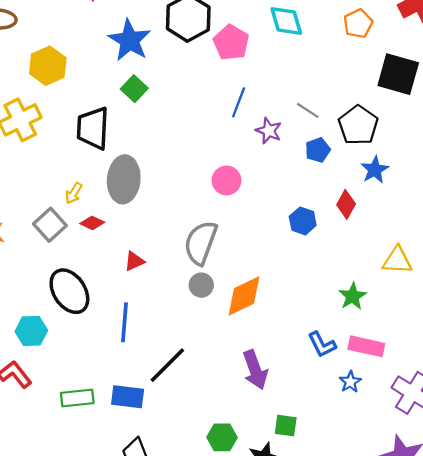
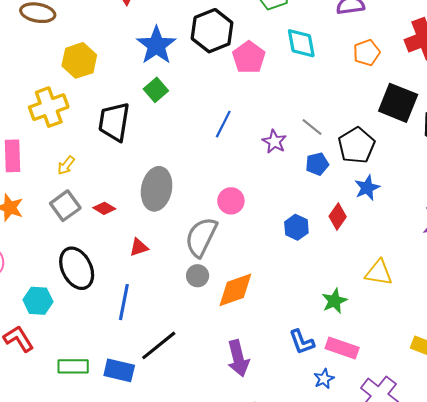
blue line: (239, 102) -> (223, 124), moved
gray ellipse: (124, 179) -> (157, 189), moved
pink circle: (227, 180) -> (231, 201), moved
yellow arrow: (74, 193) -> (66, 165), moved

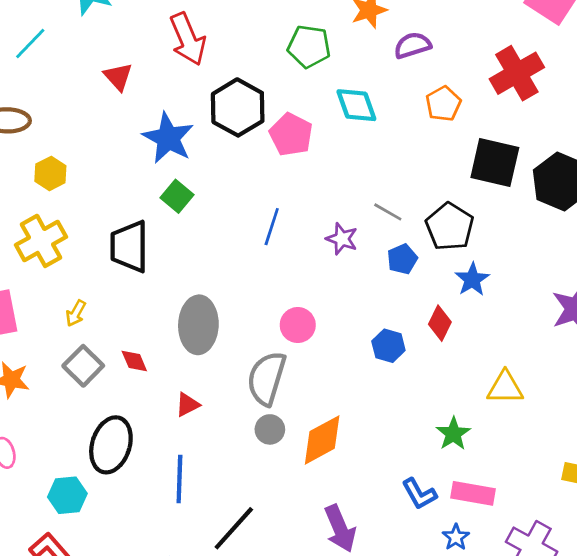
yellow hexagon: (79, 60) -> (50, 173), moved, size x0.7
red diamond: (104, 208) -> (134, 361), turned 45
black ellipse: (77, 268) -> (111, 445), turned 54

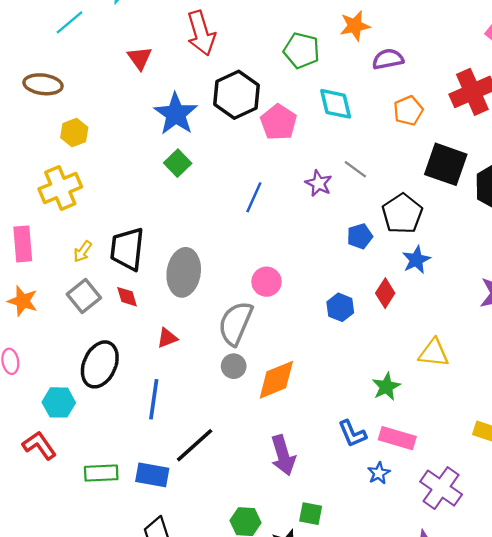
gray line: (388, 212) -> (355, 169), moved
purple star: (342, 239) -> (319, 183), moved
black trapezoid: (129, 246) -> (127, 249), moved

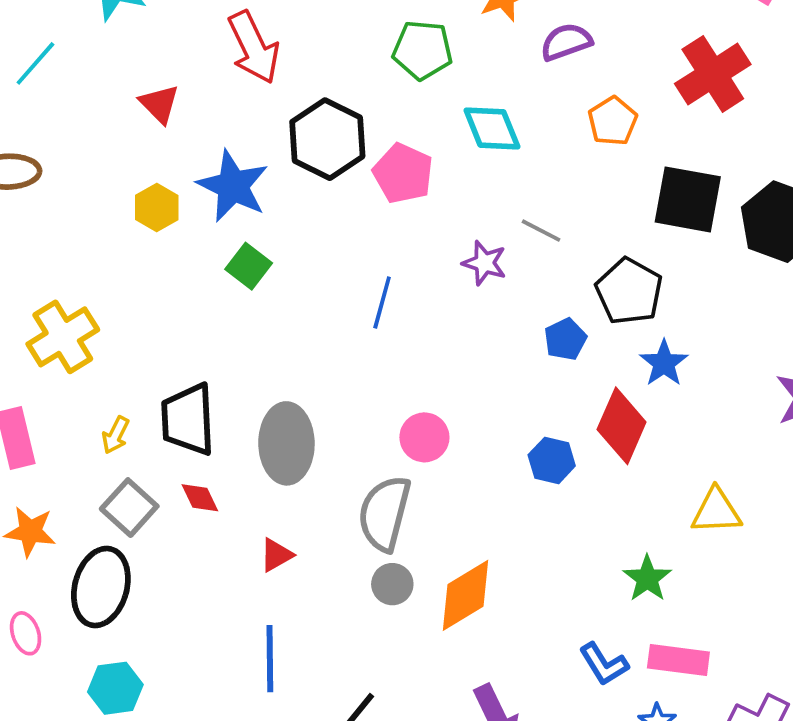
yellow hexagon: (74, 133) -> (157, 208), moved
red diamond: (385, 293) -> (622, 426), size x1.5
black ellipse: (100, 364) -> (101, 587), moved

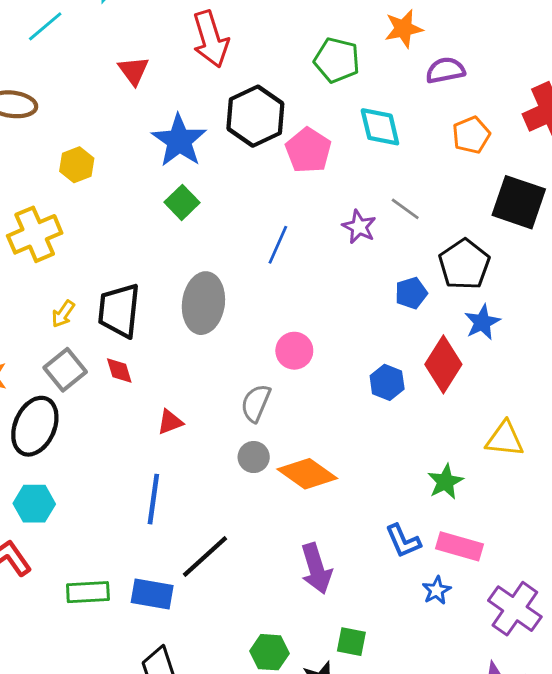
yellow hexagon: (157, 208) -> (77, 165), moved
gray ellipse: (286, 443) -> (203, 303), moved
gray semicircle: (384, 513) -> (256, 403), size x0.7
orange diamond: (466, 595) -> (307, 474), turned 58

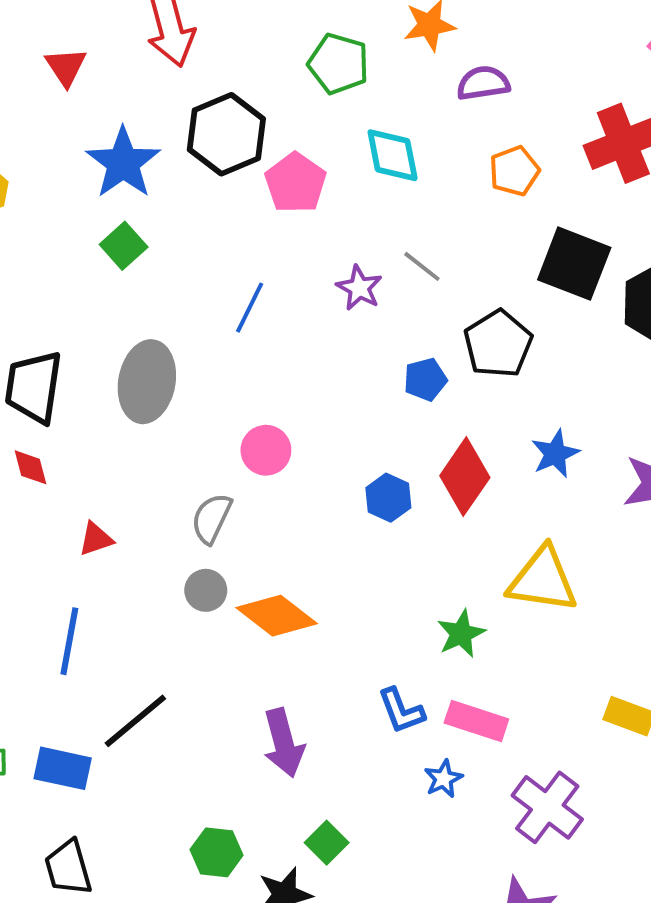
blue star: (482, 322) -> (555, 454), moved
yellow triangle: (505, 439) -> (543, 580), size x1.4
green square: (351, 642) -> (327, 843), turned 32

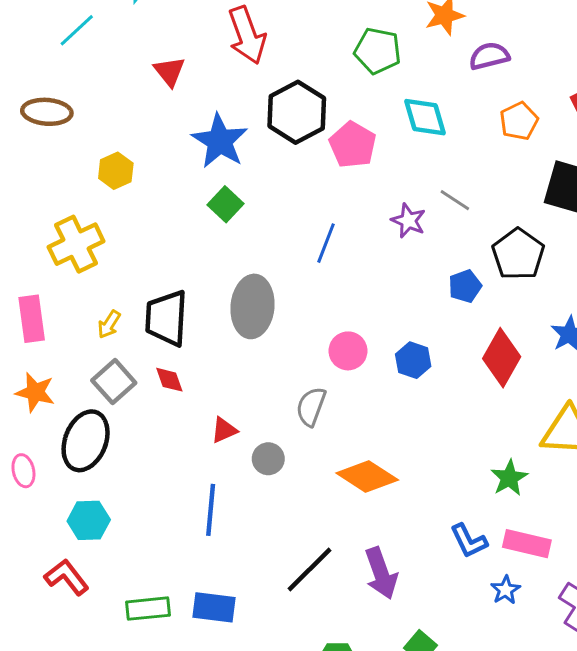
blue hexagon: (388, 498) -> (413, 360), moved
gray circle: (206, 590) -> (268, 459), moved
black line: (135, 721) -> (309, 570), moved

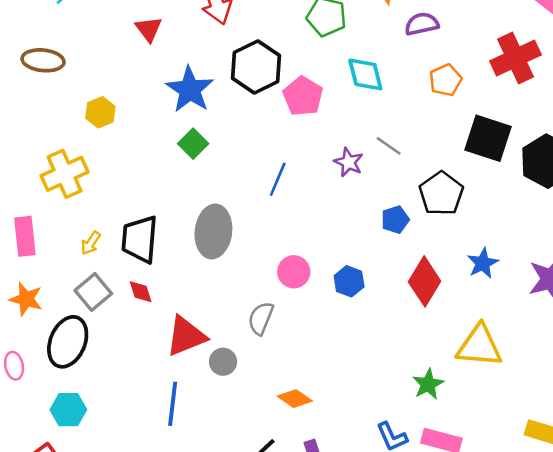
red triangle: (224, 430) -> (186, 336), size x1.8
orange diamond: (367, 476) -> (295, 399), moved, size x0.7

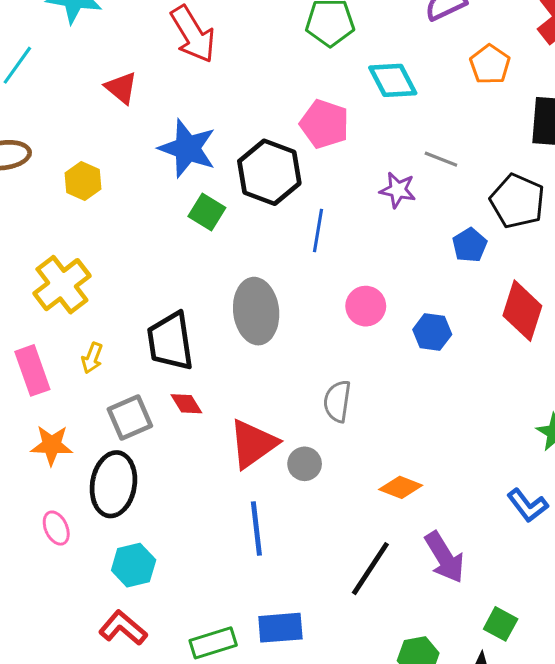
black hexagon: (256, 67) -> (269, 172), moved
yellow hexagon: (100, 112) -> (83, 181), moved
yellow arrow: (91, 243) -> (92, 358), moved
pink circle: (294, 272) -> (366, 306), moved
gray square: (93, 292) -> (130, 417), turned 30

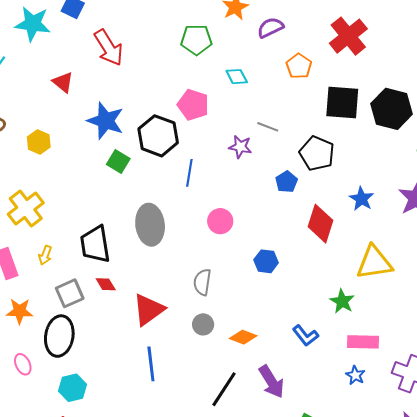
cyan diamond: (393, 80) -> (237, 77), size x0.7
blue hexagon: (432, 332) -> (266, 261), moved
gray circle: (305, 464) -> (203, 324), moved
blue L-shape: (527, 505) -> (306, 336), moved

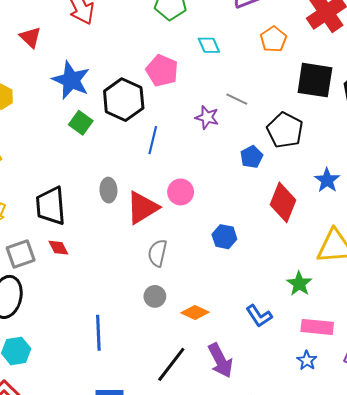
gray ellipse: (150, 225) -> (108, 190), size x0.6
red triangle: (149, 310) -> (142, 208), moved

